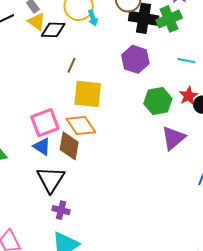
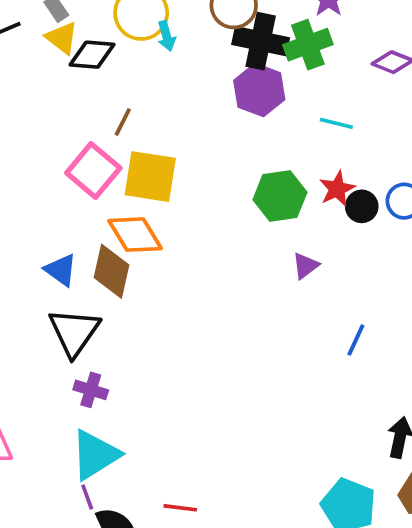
purple hexagon: (135, 59) -> (259, 90), moved
pink square: (45, 123) -> (93, 171), moved, turned -32
purple triangle: (173, 138) -> (305, 266), size x0.6

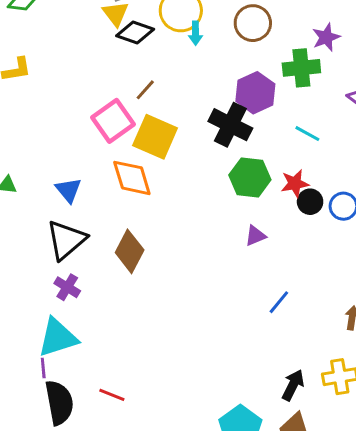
black cross: (261, 41) -> (230, 125), moved
brown diamond: (112, 271) -> (130, 251), moved

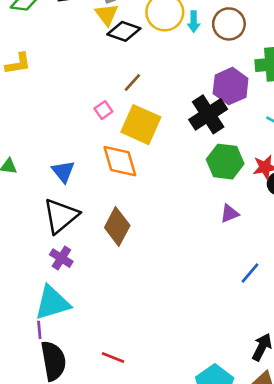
cyan arrow: (195, 33) -> (194, 22), moved
pink square: (113, 121) -> (103, 110), size x0.5
black cross: (230, 125) -> (208, 114), turned 30
red line: (112, 395) -> (113, 358), moved

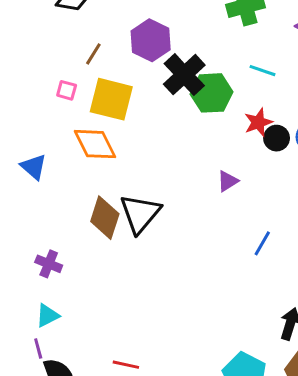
purple hexagon: (231, 86) -> (151, 40), moved
pink square: (103, 110) -> (67, 90), turned -30
green hexagon: (225, 162) -> (211, 93), moved
black triangle: (61, 216) -> (140, 214), moved
cyan triangle: (52, 303) -> (47, 316), size x0.6

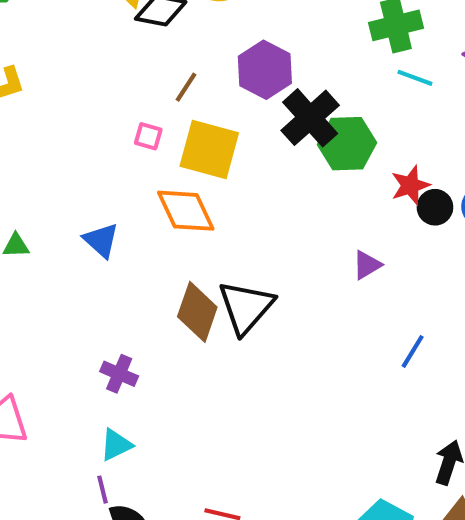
cyan line: (262, 71) -> (415, 78), moved

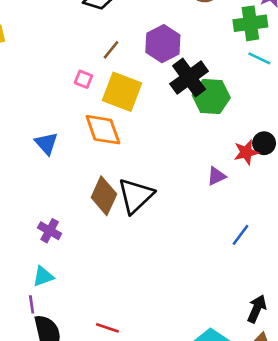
red star: (410, 185) -> (246, 152), moved

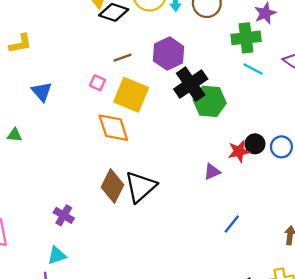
brown line: (111, 50) -> (123, 58), turned 30
blue triangle: (46, 143) -> (42, 92), moved

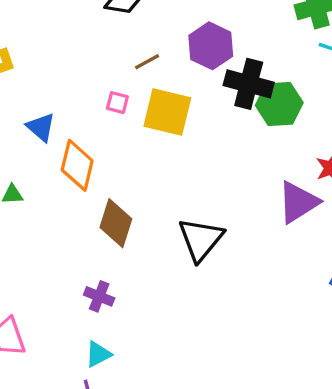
black cross: (191, 84) -> (249, 84), turned -32
orange diamond: (113, 128) -> (77, 165), moved, turned 40
purple triangle: (212, 172) -> (298, 202), size x1.8
brown diamond: (113, 186) -> (116, 223), moved

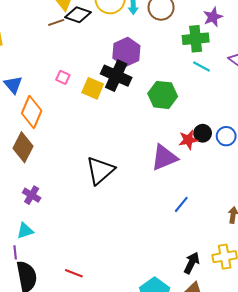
brown line: (147, 62) -> (56, 22), moved
black cross: (249, 84) -> (116, 76), moved
yellow square: (167, 112) -> (93, 88), size x0.7
brown diamond: (116, 223) -> (23, 147), moved

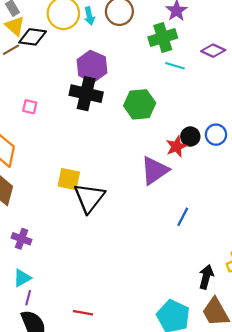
yellow square: (93, 88) -> (69, 179), moved
purple line: (15, 252) -> (28, 298), moved, turned 32

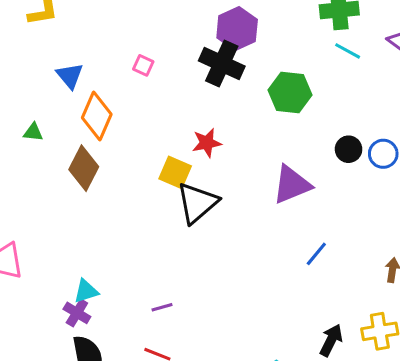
red star: (176, 146) -> (207, 143), moved
purple cross: (22, 239) -> (77, 313), moved
purple line: (28, 298) -> (162, 307), moved, turned 48

